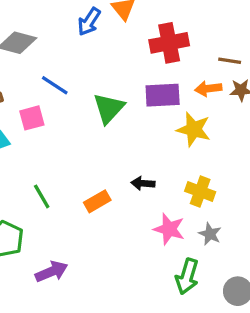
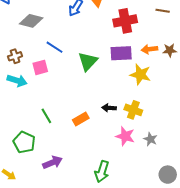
brown line: (230, 61) -> (163, 11), moved
yellow cross: (200, 191) -> (133, 110), moved
green arrow: (187, 276) -> (102, 172), moved

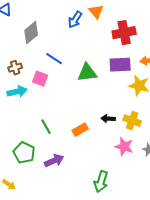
gray diamond: (31, 21) -> (31, 33), turned -55
green triangle: (88, 61) -> (87, 73), turned 40
pink square: (40, 67) -> (40, 79), turned 35
cyan arrow: (17, 81) -> (17, 92), turned -30
purple arrow: (52, 162) -> (54, 161), moved

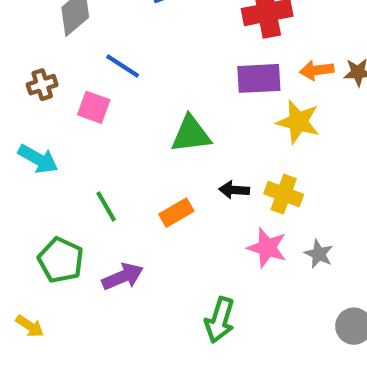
green triangle: (87, 73) -> (191, 134), moved
cyan arrow: (17, 92) -> (38, 159), moved, turned 42

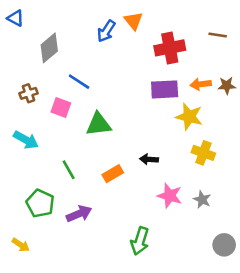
green triangle: (191, 134) -> (98, 124), moved
yellow cross: (284, 194) -> (203, 153), moved

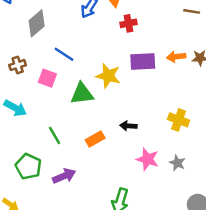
red cross: (170, 48) -> (128, 23), moved, size x0.6
yellow star: (189, 117) -> (108, 76), moved

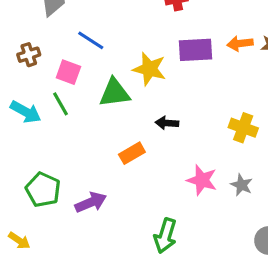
black arrow: (128, 126) -> (167, 123), moved
green line: (55, 135) -> (61, 104), moved

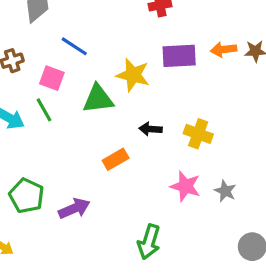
yellow cross: (243, 128) -> (198, 134), moved

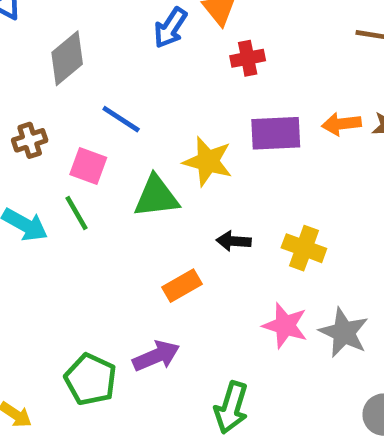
gray star: (225, 191) -> (344, 333), size x1.5
green pentagon: (27, 196) -> (91, 379), moved
purple arrow: (74, 208) -> (156, 356), moved

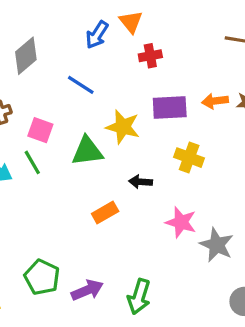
blue line: (121, 119) -> (81, 85), moved
yellow cross: (304, 248) -> (189, 158), moved
pink star: (285, 325) -> (181, 222), moved
purple arrow: (156, 356) -> (87, 290), moved

